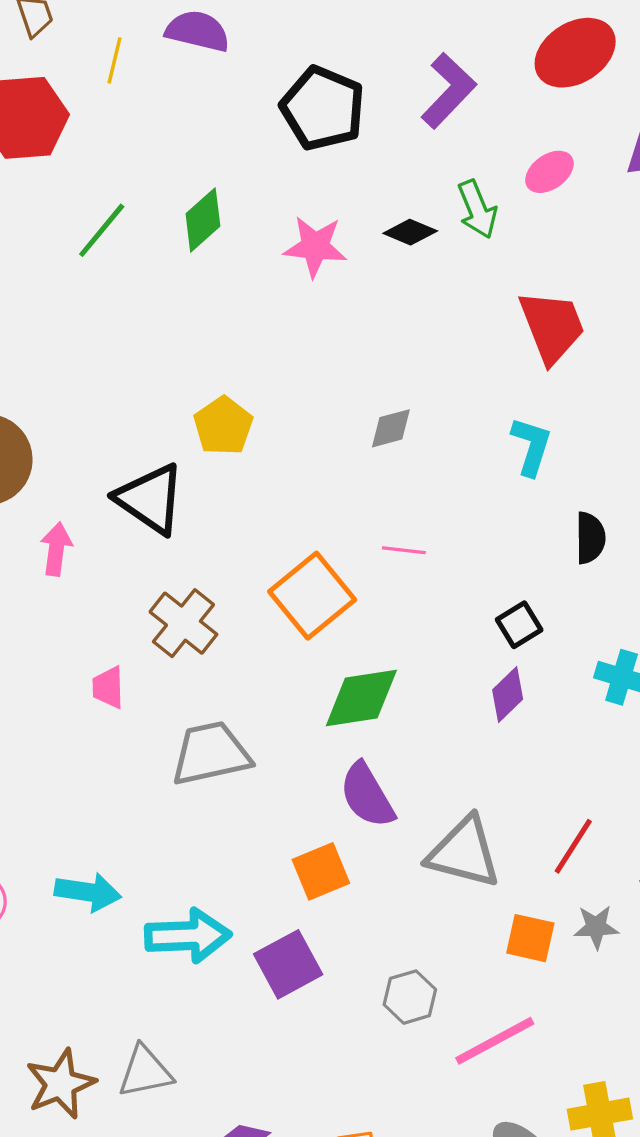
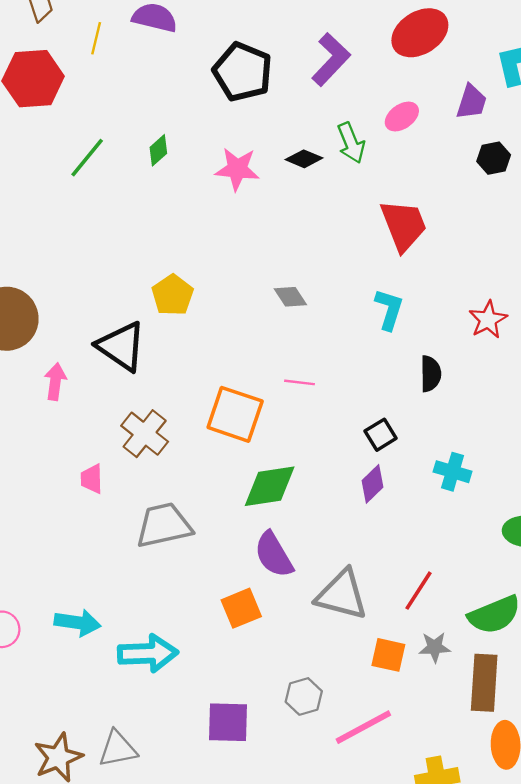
green diamond: (203, 220) -> (158, 150), size x0.7
gray diamond: (391, 428) -> (290, 297), turned 72
orange square: (312, 596) -> (235, 414), turned -32
purple square: (288, 964) -> (228, 722), moved, turned 30

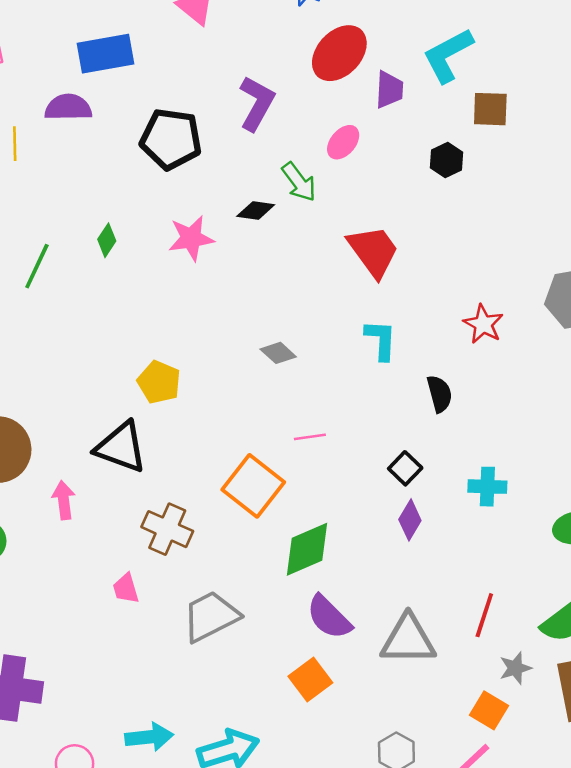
purple trapezoid: (471, 102) -> (389, 90), moved
orange square: (235, 414) -> (253, 486), turned 34
orange square: (388, 655) -> (489, 710), moved, turned 33

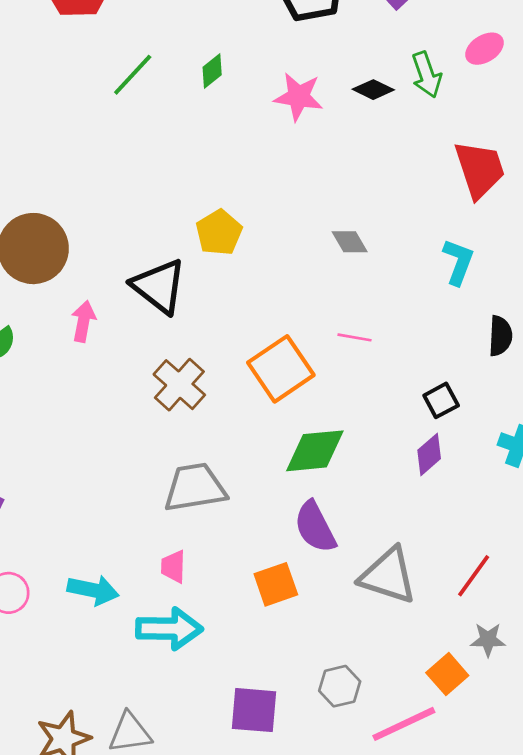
pink trapezoid: (126, 588) -> (173, 567), moved

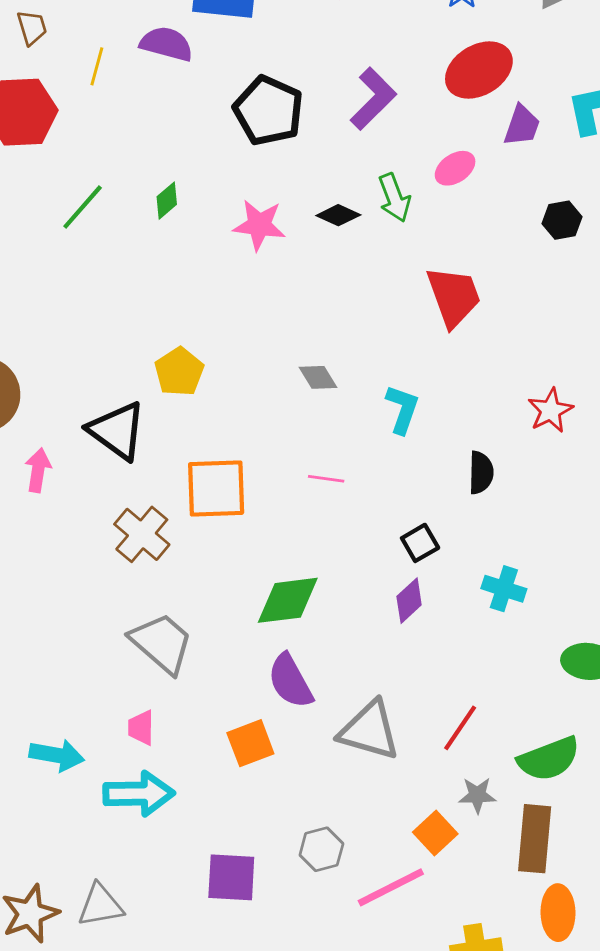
cyan L-shape: (458, 262) -> (402, 409), moved
orange square: (281, 369) -> (216, 488), moved, turned 34
gray trapezoid: (195, 488) -> (162, 643), turned 52

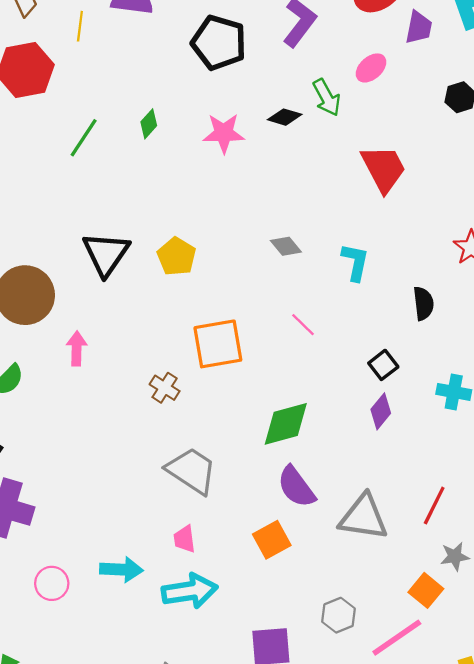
black triangle: (117, 431) -> (106, 254), moved, turned 36
pink line: (326, 479) -> (303, 325), turned 44
brown cross: (142, 534) -> (165, 388), size x0.7

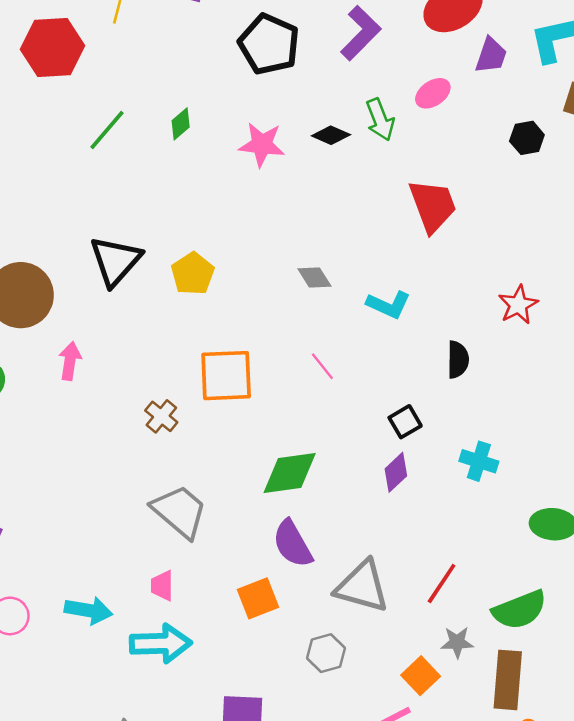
cyan L-shape: (355, 262) -> (389, 305), turned 96
gray hexagon: (338, 615) -> (326, 653), moved

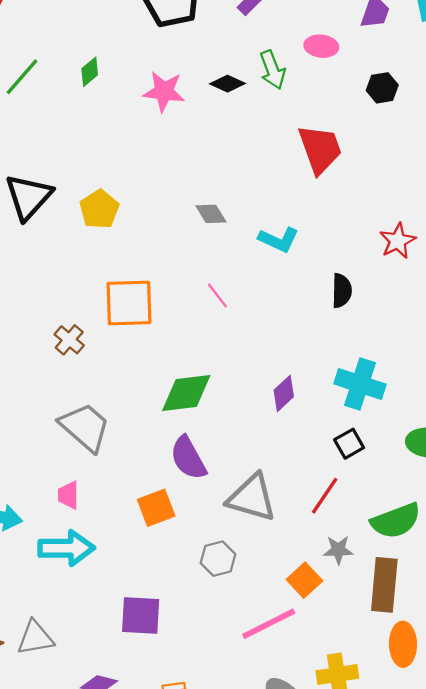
pink ellipse: (433, 93) -> (321, 46), turned 40
black hexagon: (527, 138) -> (382, 88), moved
black square: (405, 422) -> (349, 444), moved
cyan cross: (479, 461) -> (360, 384), size x1.4

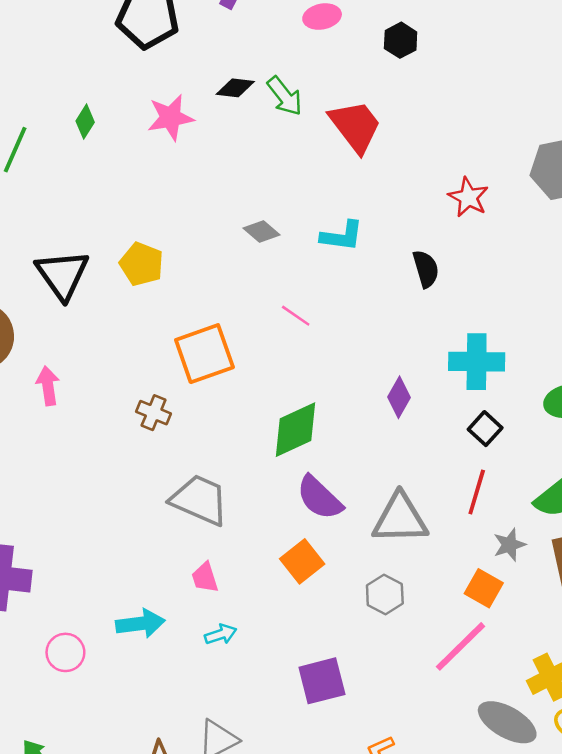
green arrow: (273, 70) -> (285, 96), moved
cyan arrow: (66, 548) -> (221, 634), size x0.5

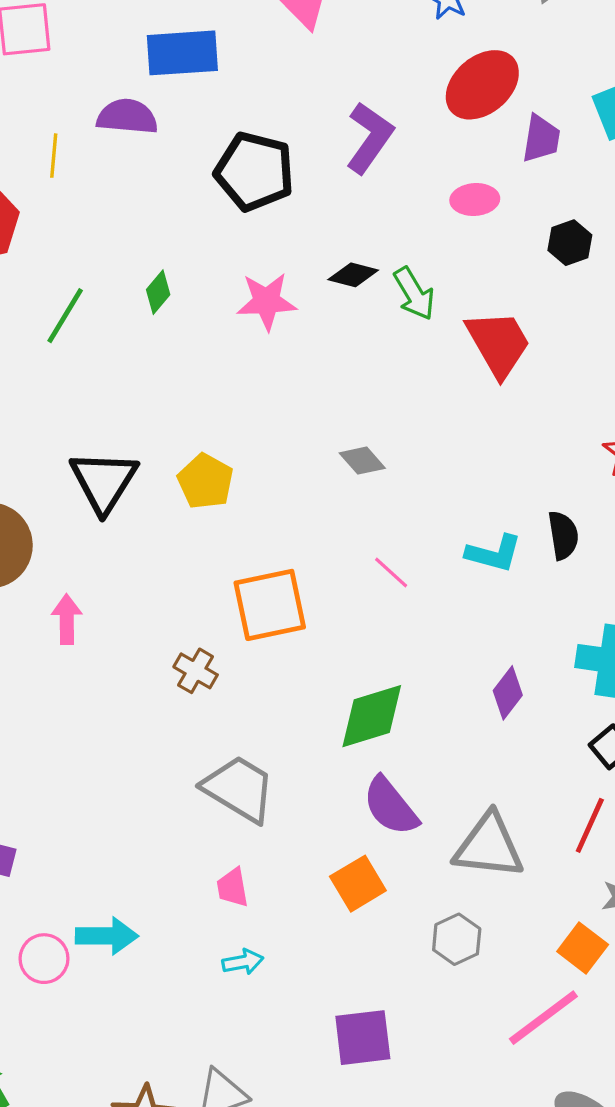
cyan L-shape: (342, 236) -> (494, 553), moved
cyan arrow: (140, 624) -> (107, 936), moved

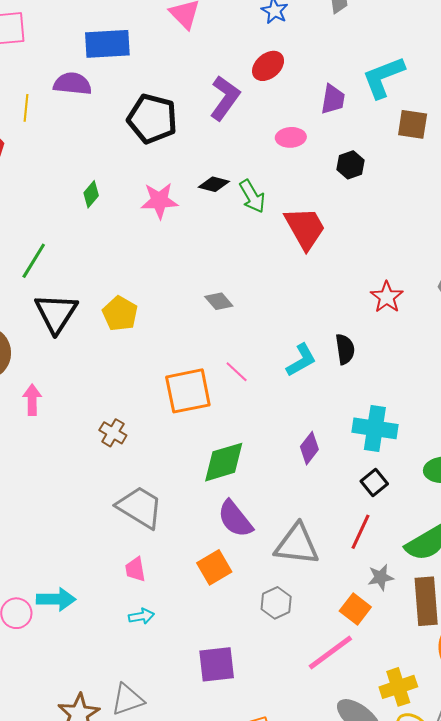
red ellipse: (482, 85) -> (268, 66), moved, size x0.7
green line: (65, 316) -> (34, 261), moved
cyan L-shape: (494, 553) -> (301, 360), turned -45
orange square: (270, 605) -> (188, 391), moved

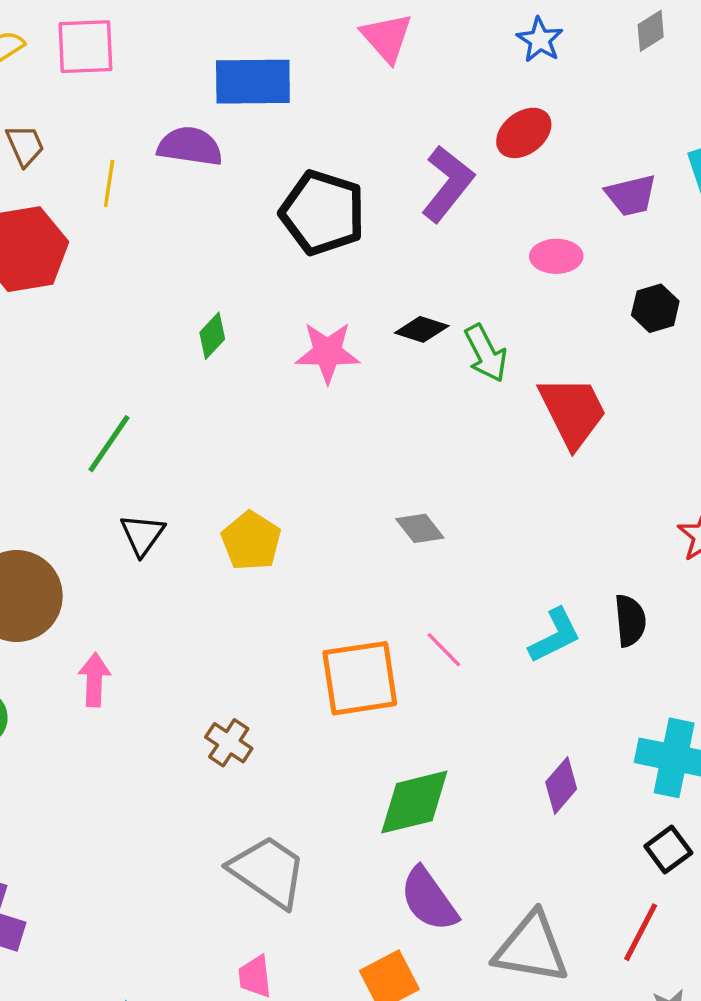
purple trapezoid: (333, 99) -> (631, 195), turned 64
black triangle: (56, 313) -> (142, 535), size x0.6

